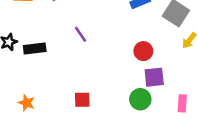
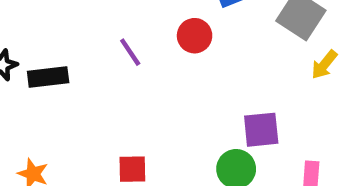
red circle: (143, 51) -> (195, 36), moved

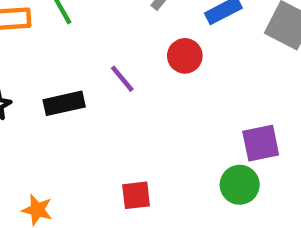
black rectangle: (48, 77) -> (64, 103), moved

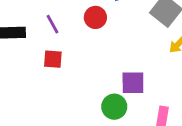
red square: (136, 195) -> (53, 59), moved

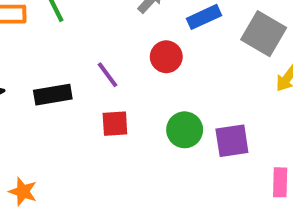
green circle: (114, 107) -> (185, 130), moved

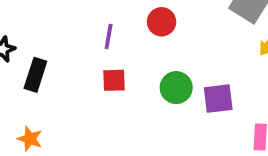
purple line: (107, 75) -> (109, 36), turned 45
black rectangle: (53, 95) -> (35, 75), moved, turned -64

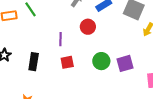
black rectangle: (35, 75) -> (34, 62), moved

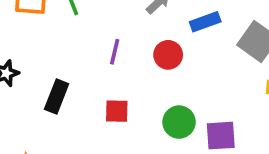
purple line: (60, 39) -> (115, 52), moved

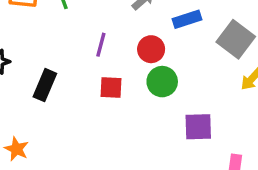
red square: (117, 111) -> (111, 88), moved
green circle: (179, 122) -> (162, 82), moved

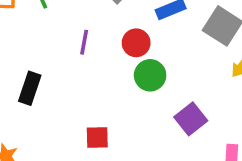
red square: (111, 88) -> (97, 137), moved
purple square: (198, 127) -> (191, 119), turned -32

